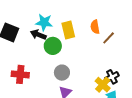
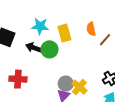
black arrow: (38, 35) -> (34, 48), moved
gray circle: (62, 73) -> (66, 84), moved
yellow cross: (103, 85) -> (79, 87), moved

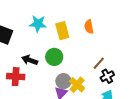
brown line: (105, 40) -> (99, 63), moved
black arrow: (34, 48) -> (30, 60), moved
green circle: (49, 49) -> (54, 57), moved

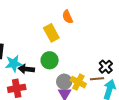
cyan star: (38, 24) -> (14, 64), moved
orange semicircle: (89, 27) -> (68, 17), moved
brown line: (99, 63) -> (97, 79), moved, turned 56

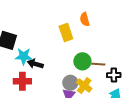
green circle: (50, 60) -> (82, 61), moved
black cross: (106, 67) -> (114, 75), turned 32
brown line: (97, 79) -> (98, 64), moved

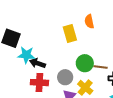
red cross: (22, 81) -> (39, 83), moved
gray circle: (70, 83) -> (65, 77), moved

